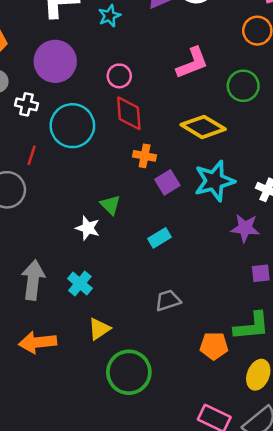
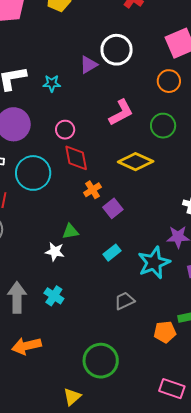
cyan star: (109, 16) -> (52, 83), turned 30
orange cross: (145, 156) -> (92, 190), turned -36
cyan star: (214, 181) -> (154, 263), moved
green triangle: (110, 205) -> (70, 231), turned -48
yellow triangle: (99, 329) -> (72, 397), moved

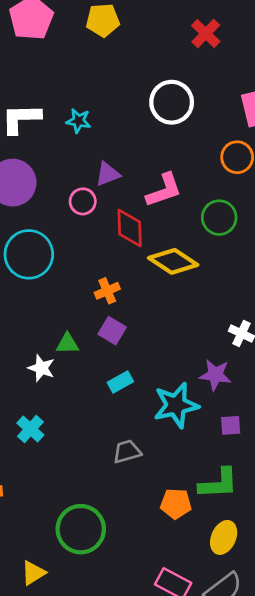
purple triangle: (89, 65) -> (108, 174), moved
cyan star: (52, 83) -> (78, 121), moved
red diamond: (76, 158) -> (130, 228), moved
purple square: (113, 208) -> (112, 331), moved, turned -30

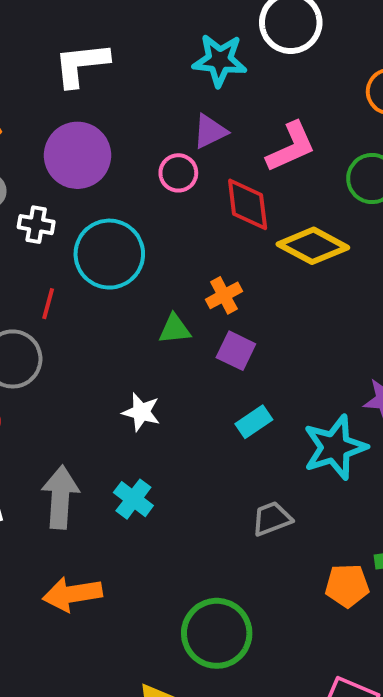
cyan star: (78, 121) -> (220, 60), moved, size x1.5
green triangle: (67, 344) -> (175, 329), moved

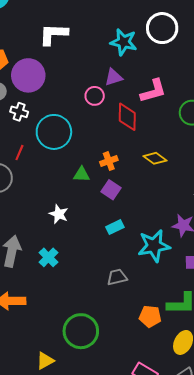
purple circle: (78, 155) -> (28, 75), moved
yellow diamond: (313, 246) -> (155, 158), moved, size x0.7

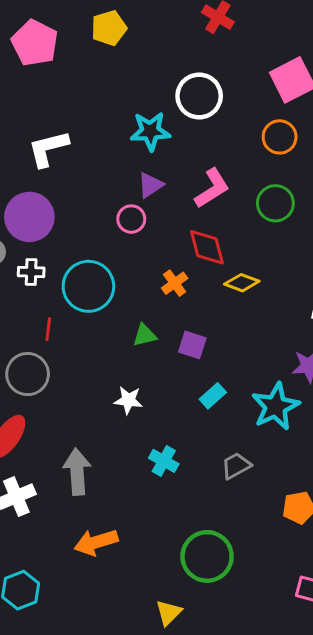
red diamond: (127, 117) -> (207, 247), moved
orange cross: (109, 161) -> (175, 283), moved
cyan cross: (48, 257) -> (164, 461), moved

